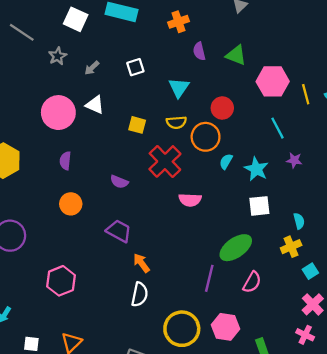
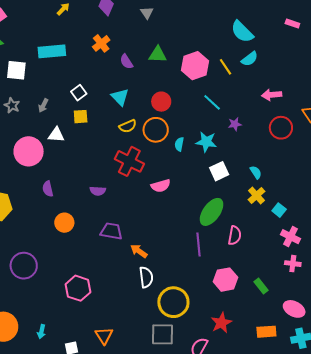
yellow square: (137, 125) -> (81, 117), moved
yellow circle: (182, 329) -> (173, 302), moved

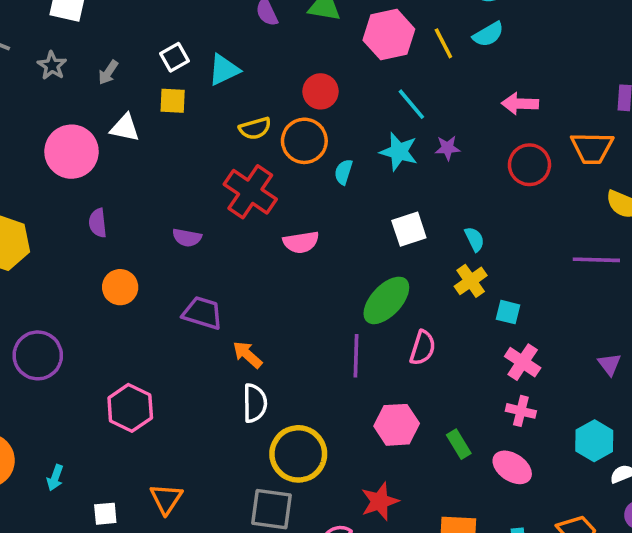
cyan triangle: (120, 97) -> (224, 70), moved, turned 42
cyan star: (206, 142) -> (399, 152), moved
cyan square: (279, 210) -> (508, 312), turned -32
pink ellipse: (294, 309) -> (512, 467), moved

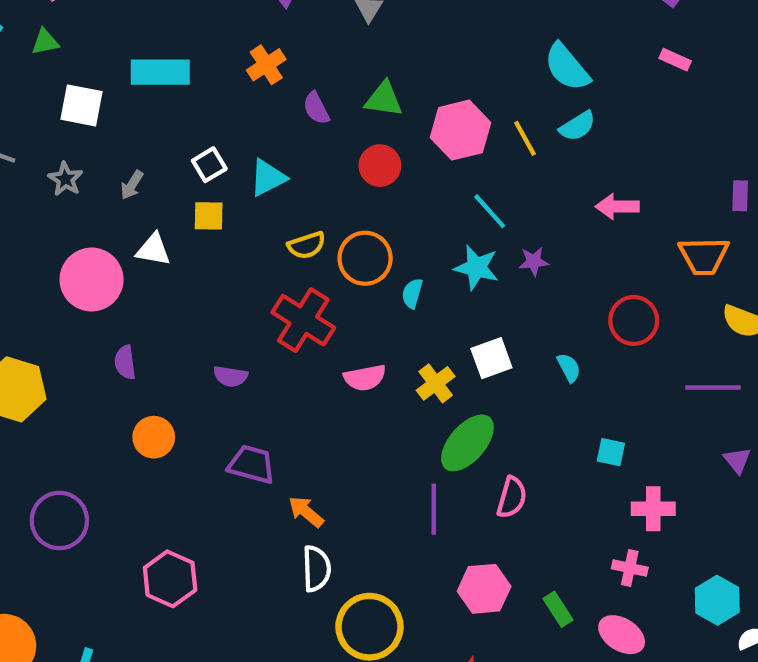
red circle: (321, 91) -> (380, 166), moved
red circle: (529, 165) -> (634, 320), moved
yellow cross: (471, 281) -> (436, 383), moved
pink cross: (523, 362) -> (653, 509), moved, turned -32
purple triangle: (609, 364) -> (737, 460), moved

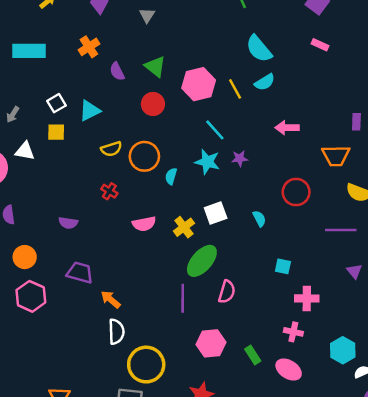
green triangle: (384, 99) -> (155, 67), turned 30
red cross: (303, 320) -> (109, 191), size x0.5
pink hexagon: (170, 579) -> (31, 296), moved

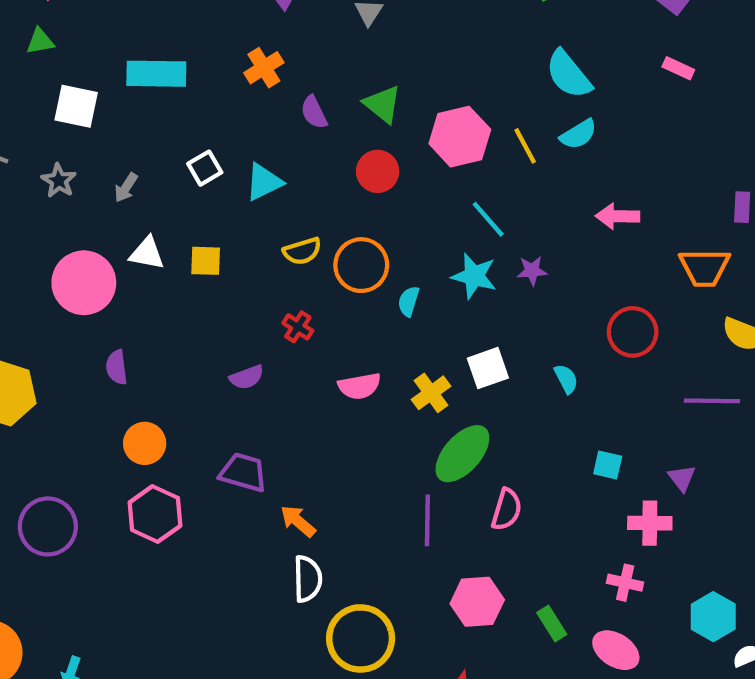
yellow square: (56, 132) -> (206, 261), moved
purple semicircle: (68, 223) -> (247, 377), moved, turned -30
purple triangle: (354, 271) -> (682, 478), moved

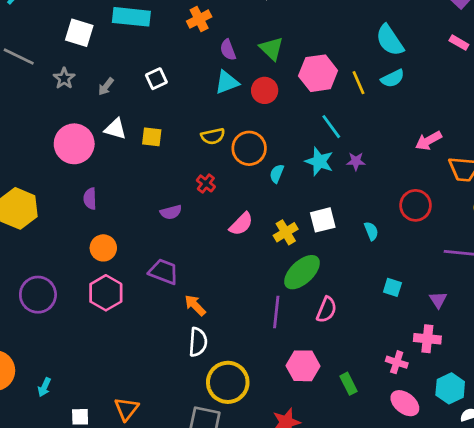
cyan triangle: (264, 182) -> (227, 82), moved
pink arrow: (618, 216) -> (429, 141), moved, turned -35
pink semicircle: (359, 386) -> (241, 224), turned -40
pink cross: (650, 523) -> (427, 339), moved
pink ellipse: (616, 650) -> (405, 403), moved

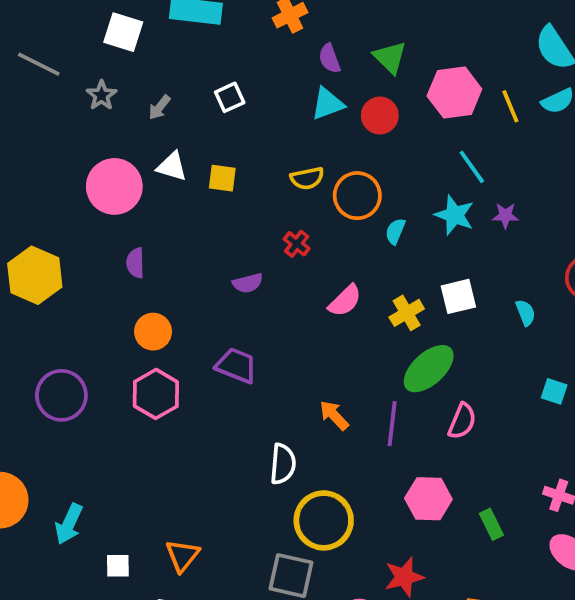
orange arrow: (195, 305) -> (334, 415), moved
cyan arrow: (44, 387) -> (69, 524), size x1.5

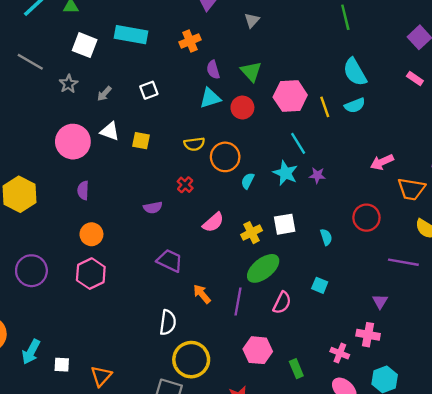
purple trapezoid: (236, 366) -> (170, 261), moved
cyan square: (554, 391) -> (320, 285), moved
white square: (118, 566) -> (62, 365), moved

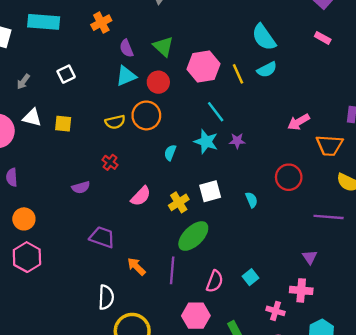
orange circle: (225, 157) -> (146, 115), moved
cyan square: (320, 285) -> (251, 277), moved, turned 35
pink semicircle: (282, 303) -> (215, 281), moved

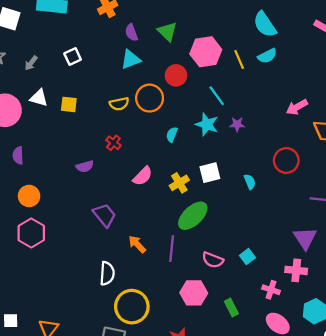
red circle: (158, 82) -> (176, 75), moved
purple trapezoid: (102, 237) -> (104, 215), turned 30
purple triangle: (310, 257) -> (305, 238), size x1.6
pink semicircle: (215, 281) -> (213, 260), turned 90

